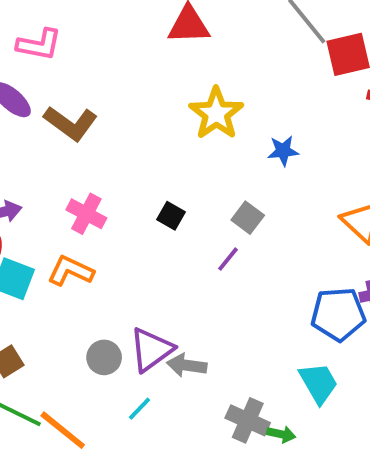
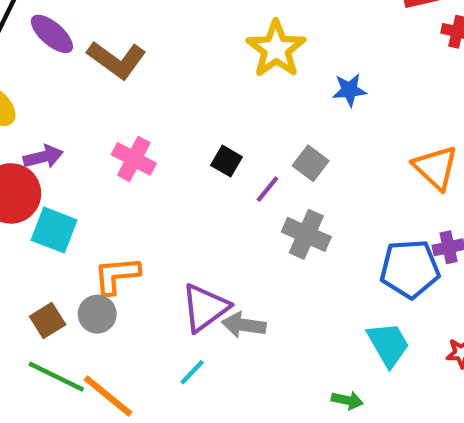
purple line: (228, 259) -> (267, 189), moved
orange L-shape: (71, 271) -> (117, 275), moved, turned -30
gray circle: (104, 357) -> (97, 314), moved
gray cross: (248, 420) -> (306, 234), moved

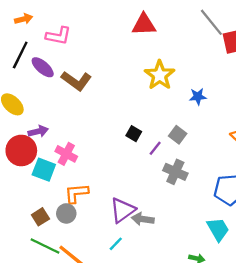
pink cross: (134, 159) -> (66, 154), moved

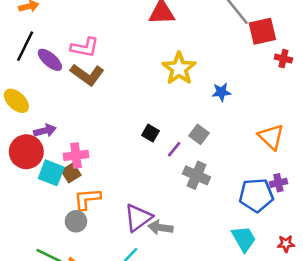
pink L-shape: (58, 36) -> (85, 47), moved
pink cross: (66, 154) -> (76, 155), turned -35
brown square: (40, 217) -> (71, 173), moved

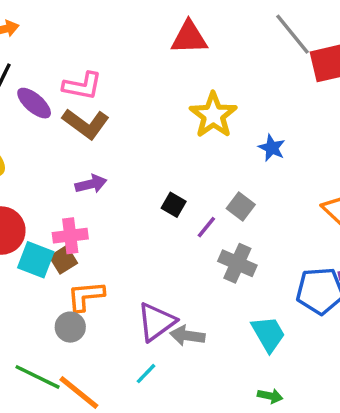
blue star: (221, 92) -> (272, 148), turned 30
purple arrow: (45, 131) -> (91, 184), moved
cyan trapezoid: (244, 239) -> (268, 334), moved

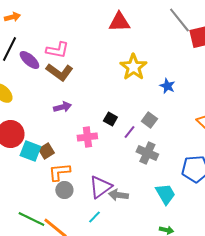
pink cross: (70, 236) -> (87, 137), moved
gray circle: (70, 327) -> (64, 190), moved

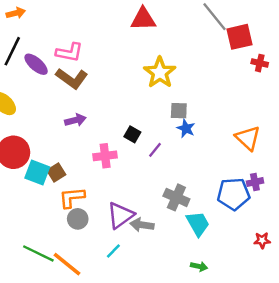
blue star: (167, 86) -> (186, 128), moved
gray square: (149, 120) -> (179, 111), moved, turned -35
gray cross: (147, 153) -> (176, 197), moved

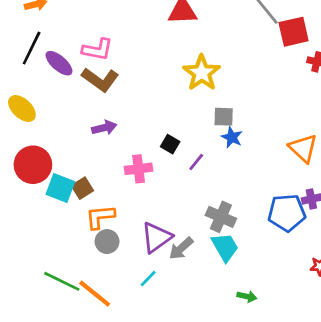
cyan trapezoid: (198, 224) -> (225, 247), moved
gray arrow: (142, 225) -> (181, 248), turned -50

